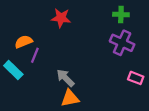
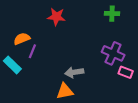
purple cross: (122, 43) -> (113, 53), moved
gray arrow: (65, 78) -> (74, 72), moved, turned -54

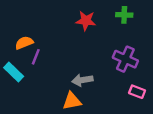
red star: (56, 17) -> (86, 21), moved
pink rectangle: (126, 72) -> (137, 92), moved

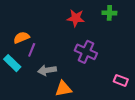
purple cross: (125, 59) -> (86, 52), moved
gray arrow: (82, 80) -> (47, 70), moved

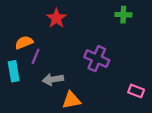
red star: (76, 18) -> (56, 18), moved, turned 30
cyan rectangle: (12, 63) -> (14, 71), turned 36

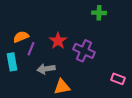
green cross: (123, 15) -> (99, 13), moved
red star: (56, 18) -> (58, 41), moved

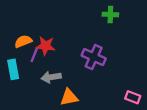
red star: (58, 41) -> (46, 46), moved, turned -30
pink rectangle: (118, 79) -> (133, 97), moved

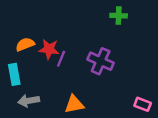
purple line: (34, 55) -> (61, 59), moved
gray arrow: (51, 77) -> (29, 101), moved

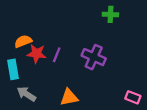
red star: (49, 49) -> (37, 54), moved
gray arrow: (29, 101) -> (26, 94), turned 42

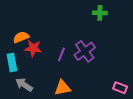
purple line: (57, 55) -> (61, 54), moved
purple cross: (94, 57) -> (85, 51), turned 30

